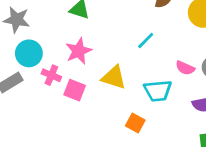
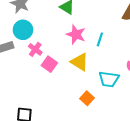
cyan line: (146, 40) -> (100, 39), moved, turned -40
pink star: (79, 51) -> (76, 34), moved, turned 30

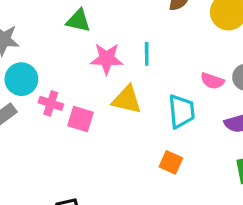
cyan trapezoid: (109, 79) -> (181, 111), turned -85
orange square: (87, 98) -> (171, 162), moved

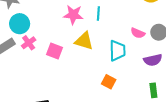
pink cross: (51, 103) -> (29, 43), moved, turned 32

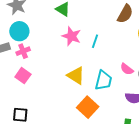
yellow triangle: (84, 41) -> (76, 76), moved
pink square: (55, 51) -> (23, 76), moved
orange square: (109, 82) -> (88, 107), size x1.5

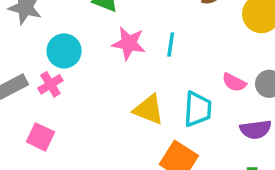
cyan circle: (19, 31) -> (64, 51), moved
pink square: (23, 76) -> (40, 137), moved

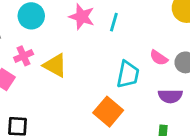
pink cross: (50, 84) -> (24, 56), moved
yellow triangle: (149, 110) -> (55, 65), moved

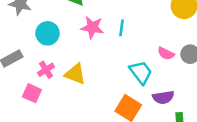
cyan trapezoid: (128, 74) -> (141, 72), turned -40
purple semicircle: (170, 96) -> (163, 97), moved

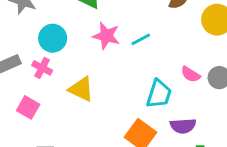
cyan line: (121, 28) -> (141, 39), turned 49
pink cross: (46, 70) -> (42, 68), moved, turned -35
cyan trapezoid: (141, 72) -> (159, 94), turned 50

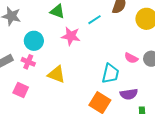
cyan line: (141, 39) -> (94, 20), moved

